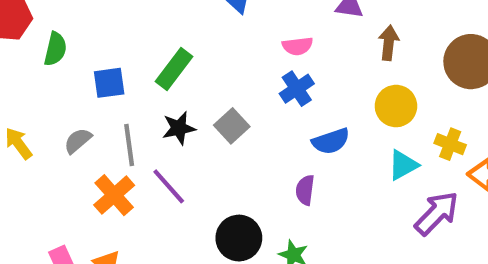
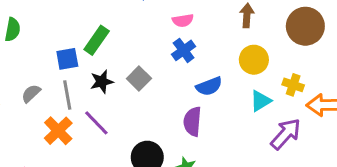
blue square: (109, 83) -> (67, 59), moved
purple semicircle: (305, 190) -> (192, 121), size x1.4

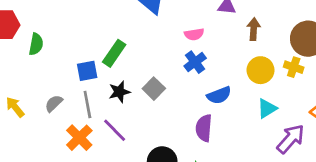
yellow cross: (293, 85) -> (294, 67), moved

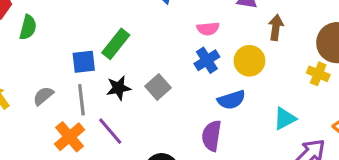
yellow circle: (260, 70) -> (249, 61), moved

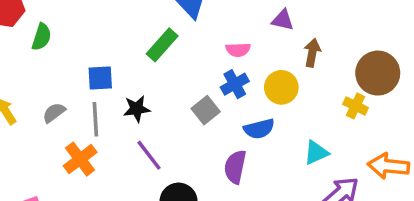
green rectangle: (116, 44) -> (162, 45), moved
gray square: (158, 87) -> (206, 110), moved
purple line: (110, 131) -> (149, 155), moved

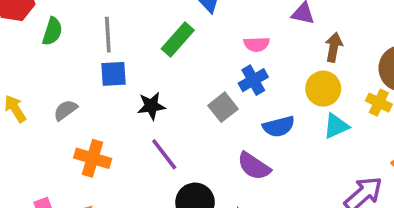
yellow circle: (281, 87) -> (323, 89), moved
gray line: (95, 119) -> (108, 35), moved
cyan triangle: (316, 153) -> (336, 126), moved
orange cross: (80, 159) -> (93, 158), turned -36
purple semicircle: (235, 167) -> (254, 166), turned -68

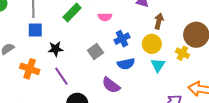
pink semicircle: (257, 44) -> (105, 17), moved
blue cross: (253, 80) -> (122, 39), moved
cyan triangle: (336, 126) -> (158, 65), turned -35
orange cross: (93, 158) -> (30, 69), moved

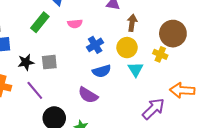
gray square: (95, 52) -> (49, 62), moved, turned 35

